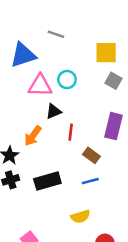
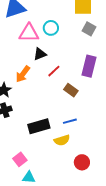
red line: (71, 132) -> (54, 71), turned 40
black rectangle: (47, 181) -> (39, 126), moved
blue line: (90, 181) -> (70, 121), moved

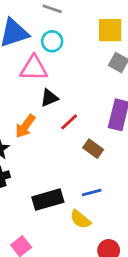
cyan circle: (51, 28) -> (52, 41), moved
yellow semicircle: (62, 140) -> (80, 219), turned 56

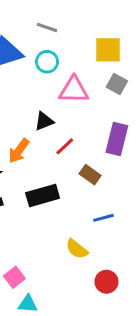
pink triangle: (34, 68) -> (74, 90), moved
blue line: (92, 193) -> (103, 218), moved
black rectangle: (48, 200) -> (43, 195), moved

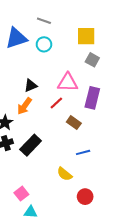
pink triangle: (74, 90) -> (68, 82), moved
black triangle: (44, 121) -> (31, 86), moved
black rectangle: (43, 195) -> (31, 145), moved, turned -30

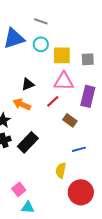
yellow square: (86, 36) -> (62, 55), moved
gray square: (92, 60) -> (88, 59), turned -32
orange arrow: (24, 106) -> (22, 104), turned 78
yellow semicircle: (65, 174) -> (61, 170), turned 63
red circle: (85, 197) -> (81, 192), size x1.6

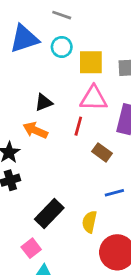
red line: (53, 101) -> (78, 126), turned -32
black rectangle: (28, 142) -> (49, 213), moved

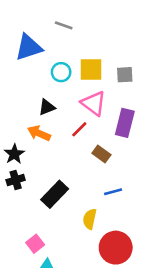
cyan circle: (62, 47) -> (61, 72), moved
pink triangle: (94, 98) -> (94, 103), turned 36
red line: (78, 126) -> (79, 129), turned 30
black rectangle: (49, 213) -> (55, 194), moved

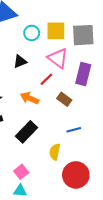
gray square: (125, 75) -> (83, 35), size x1.6
orange arrow: (39, 133) -> (30, 98), moved
pink square: (35, 244) -> (21, 172), moved

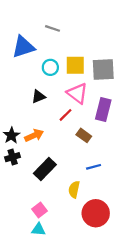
orange arrow: (30, 98) -> (34, 135), moved, turned 132

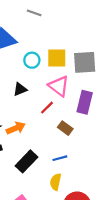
gray line: (52, 28) -> (34, 13), moved
blue line: (94, 167) -> (60, 158), moved

